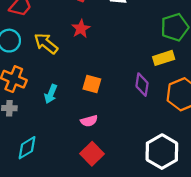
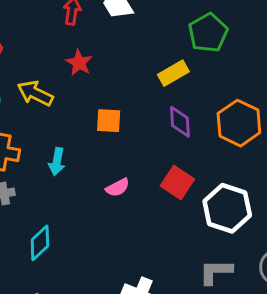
yellow rectangle: (164, 58) -> (173, 73), moved
orange square: (92, 84) -> (109, 121), moved
red square: (92, 154) -> (177, 183), moved

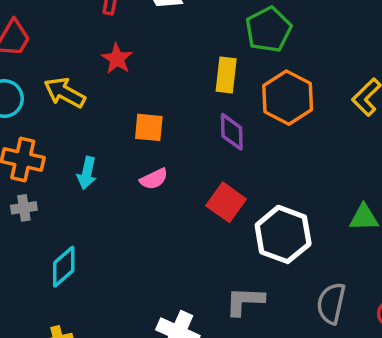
yellow rectangle: (173, 73) -> (226, 75), turned -56
orange hexagon: (239, 123) -> (288, 98), moved
pink semicircle: (118, 187) -> (154, 179), moved
gray L-shape: (216, 272) -> (245, 301), moved

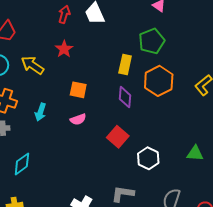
white hexagon: (283, 234) -> (148, 158), size x0.7

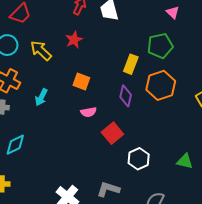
pink semicircle: (78, 119) -> (89, 112), moved

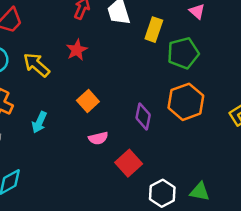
yellow rectangle: (131, 64) -> (154, 30), moved
orange square: (81, 81) -> (88, 101), turned 30
green triangle: (185, 161) -> (200, 192), moved

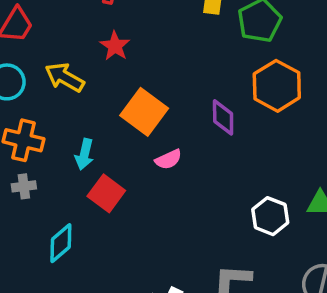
orange square: (88, 101) -> (144, 112), size x1.5
red square: (129, 163) -> (106, 193), moved

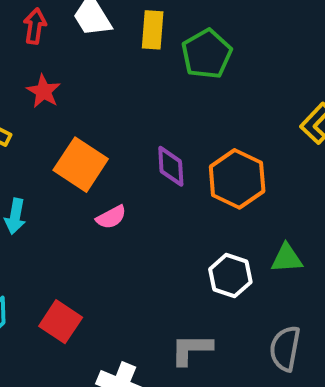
orange hexagon: (277, 86) -> (237, 179), moved
red square: (106, 193) -> (61, 322), moved

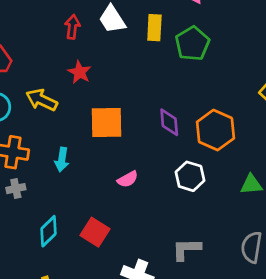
orange square: (81, 165) -> (106, 123), turned -33
pink semicircle: (111, 217) -> (128, 179), moved
white hexagon: (230, 276) -> (190, 176), moved

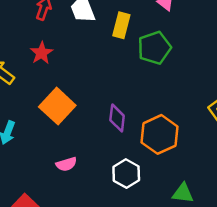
orange square: (106, 123) -> (57, 106), turned 32

